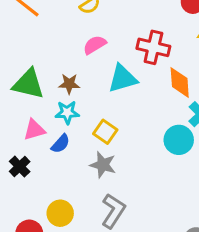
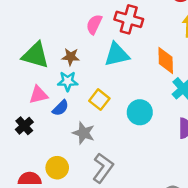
pink semicircle: (95, 45) -> (94, 24), turned -36
red cross: (153, 47) -> (129, 19), moved
cyan circle: (179, 140) -> (140, 112), moved
gray star: (103, 165) -> (84, 133), moved

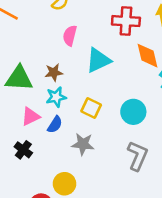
red cross: (129, 19) -> (126, 21), moved
gray L-shape: (103, 168) -> (138, 156), moved

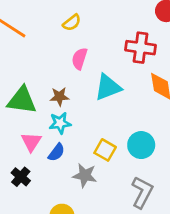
yellow square: (91, 108) -> (105, 150), moved
pink triangle: (31, 116) -> (31, 142), turned -36

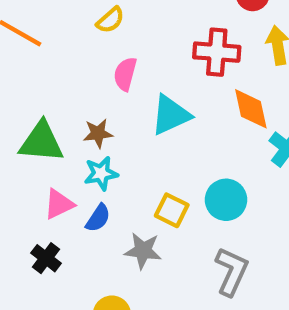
pink triangle: (31, 142) -> (59, 204), turned 35

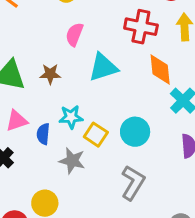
cyan star: (101, 173) -> (71, 117), moved
blue semicircle: (98, 218) -> (43, 134), turned 145

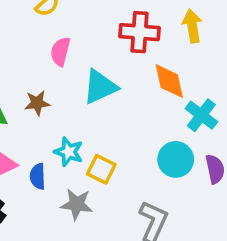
cyan star: (71, 117) -> (69, 152), turned 30
cyan circle: (135, 132) -> (176, 159), moved

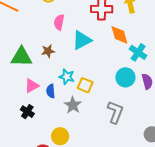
gray star: (77, 204) -> (73, 105), turned 30

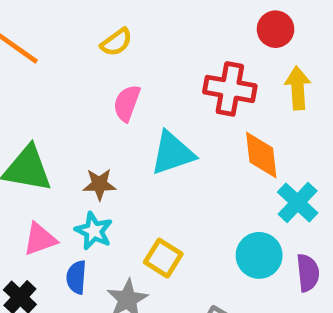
brown star: (48, 51) -> (99, 184), moved
cyan star: (67, 77) -> (94, 231), moved
blue semicircle: (51, 91) -> (76, 277), moved

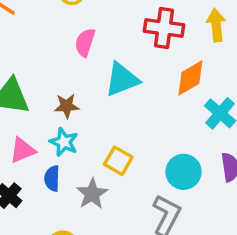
orange diamond: (261, 155) -> (190, 78), turned 69
cyan circle: (259, 255) -> (183, 172), moved

